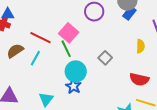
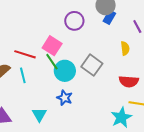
cyan line: (35, 58) -> (23, 75), turned -35
gray square: (105, 58) -> (92, 65), size x1.5
cyan circle: (76, 71) -> (65, 71), moved

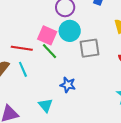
gray square: (92, 65) -> (89, 48), turned -35
cyan circle: (65, 71) -> (70, 31), moved

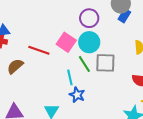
green line: (49, 51) -> (84, 64), moved
cyan line: (23, 69) -> (70, 77), moved

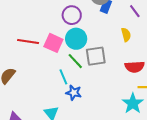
red line: (39, 50) -> (28, 42), moved

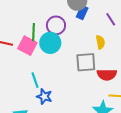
purple circle: (72, 15) -> (56, 25), moved
gray square: (96, 56) -> (86, 62), moved
green line: (75, 61) -> (33, 32), moved, turned 42

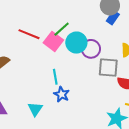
purple circle: (56, 25) -> (91, 49), moved
green line: (33, 32) -> (62, 29), turned 36

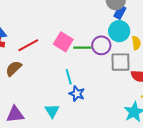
green line: (62, 29) -> (82, 48), moved, turned 48
red line: (29, 34) -> (28, 45), moved, turned -45
cyan circle: (76, 43) -> (119, 31), moved

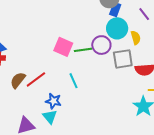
red line: (28, 45) -> (36, 79), moved
blue star: (77, 94) -> (53, 101), moved
cyan triangle: (52, 111) -> (50, 117), moved

